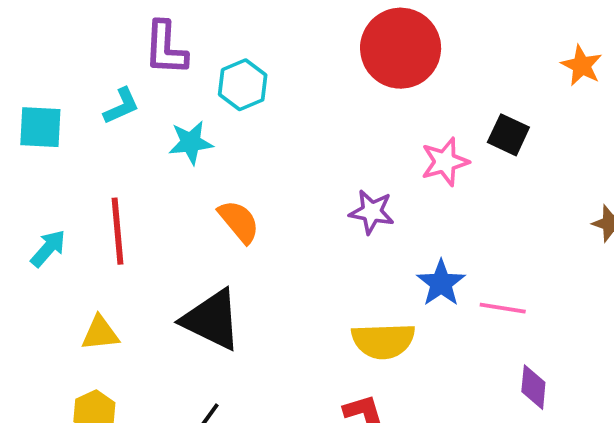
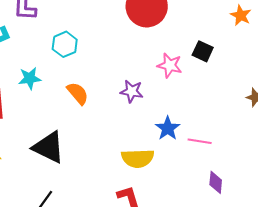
cyan hexagon: (243, 85) -> (65, 44), moved
cyan star: (191, 143) -> (30, 78), moved
pink star: (445, 162) -> (170, 65), turned 30
orange semicircle: (239, 221) -> (78, 93), moved

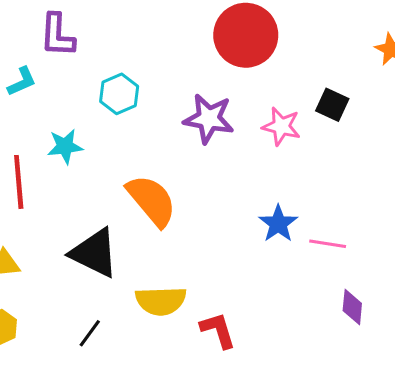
purple star: (132, 91) -> (209, 119), moved, size x1.4
orange semicircle: (78, 93) -> (152, 200), moved, size x1.5
yellow semicircle: (138, 158) -> (161, 301), moved

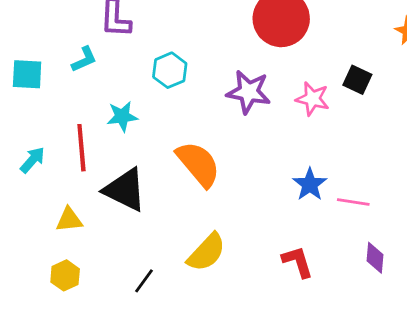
black triangle: (94, 253) -> (125, 190), moved
yellow semicircle: (161, 301) -> (206, 252), turned -45
red L-shape: (218, 330) -> (298, 262), moved

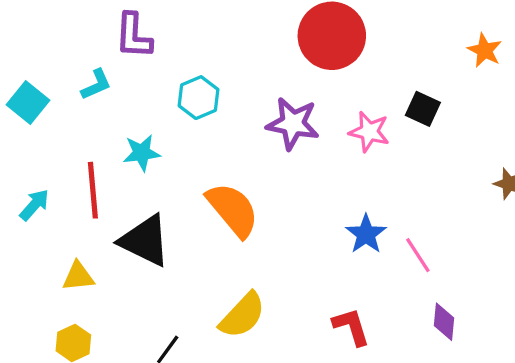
cyan square: (27, 74) -> (28, 102), turned 36
pink line: (353, 202) -> (418, 255), turned 48

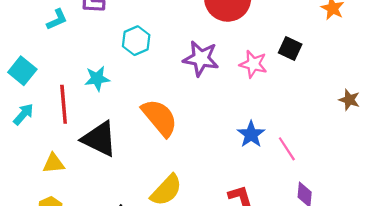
cyan L-shape: (96, 85) -> (57, 19), moved
cyan square: (28, 102) -> (22, 71), moved

